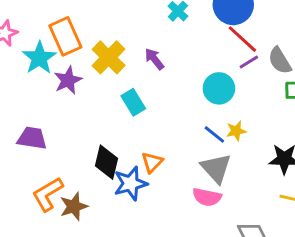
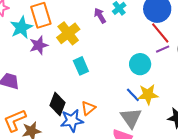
purple arrow: (154, 59) -> (100, 16), moved
yellow star: (236, 131) -> (148, 94), size x1.5

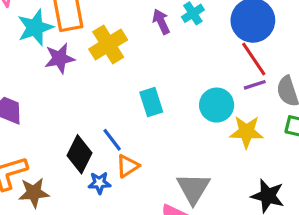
cyan rectangle: (81, 66) -> (151, 102), moved
yellow star: (148, 94) -> (246, 132), moved
blue line: (133, 95) -> (112, 140), moved
blue star: (72, 121) -> (99, 183), size x0.6

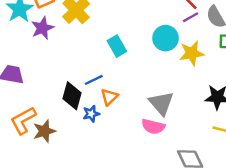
blue line: (112, 140) -> (94, 80), turned -66

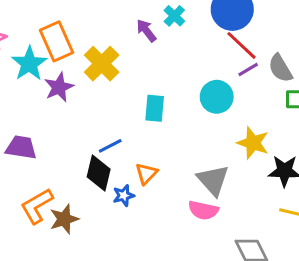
cyan rectangle: (117, 46) -> (155, 108), turned 36
yellow star: (192, 53) -> (253, 143), moved, turned 30
blue line: (94, 80) -> (110, 146), moved

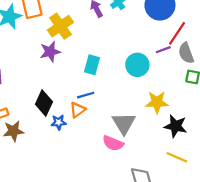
red line: (241, 45) -> (177, 33), moved, turned 70
purple star: (59, 87) -> (50, 52), moved
yellow star: (253, 143) -> (157, 102), turned -30
blue line: (110, 146) -> (86, 95), moved

